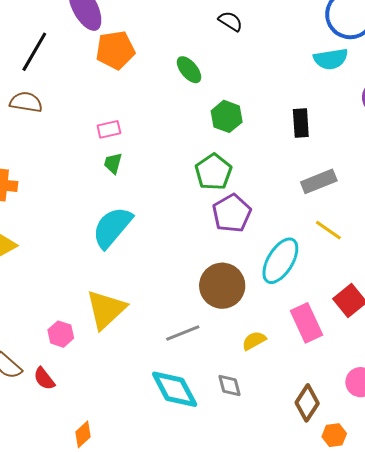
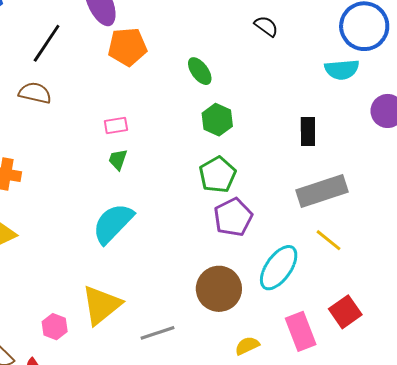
black semicircle: (230, 21) -> (266, 26), moved
green hexagon: (227, 116) -> (217, 120), moved
gray rectangle: (319, 181) -> (322, 191), size x1.4
gray line: (183, 333) -> (157, 333), moved

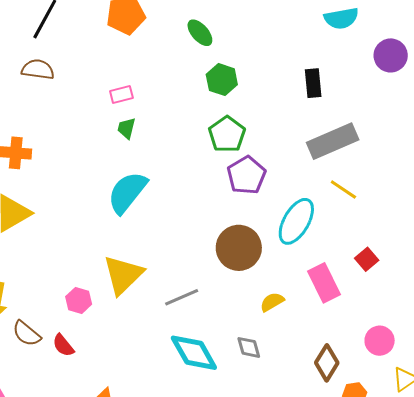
red square: (345, 312) -> (367, 259), size x0.7

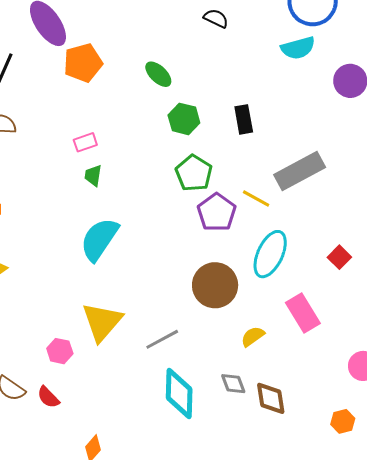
black rectangle: (313, 83) -> (244, 119), moved
yellow line: (343, 190) -> (256, 199), moved
red square: (367, 259) -> (339, 257), moved
cyan diamond: (194, 353) -> (179, 393), turned 36
brown diamond: (327, 363) -> (271, 398), moved, turned -36

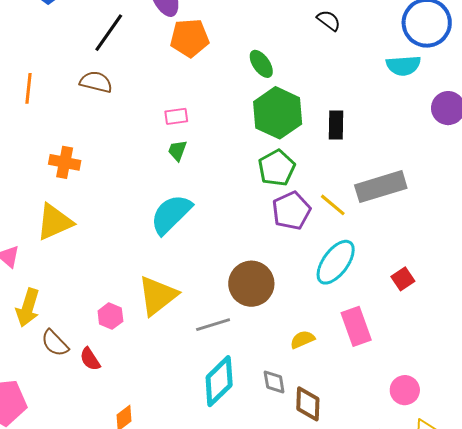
green hexagon: (184, 119) -> (278, 113), size x1.6
brown circle: (215, 285) -> (251, 284), moved
cyan diamond: (179, 393) -> (219, 381), turned 33

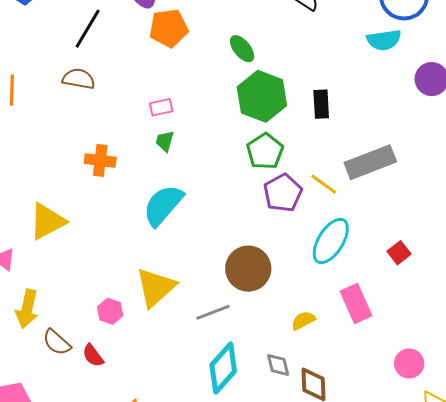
orange cross: (65, 162) -> (100, 160), moved

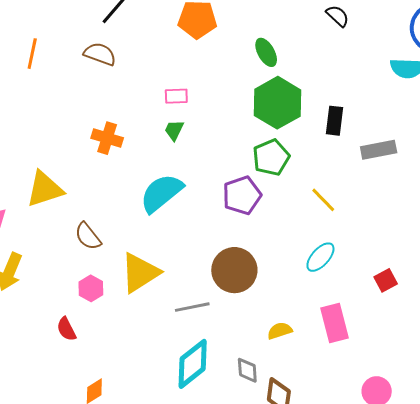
gray rectangle: (370, 162) -> (379, 150), moved, size x0.7
purple pentagon: (283, 193) -> (242, 195), moved
cyan ellipse: (331, 241) -> (320, 257), size x0.7
brown semicircle: (57, 342) -> (88, 236), moved

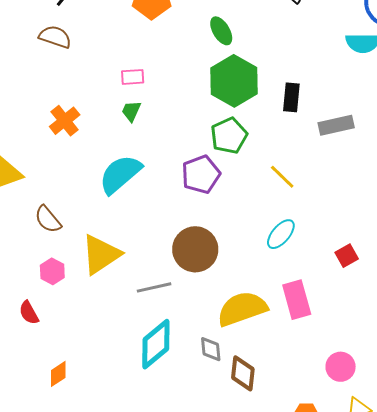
orange cross: (107, 138) -> (65, 121), turned 36
yellow semicircle: (280, 331) -> (242, 309), size x2.0

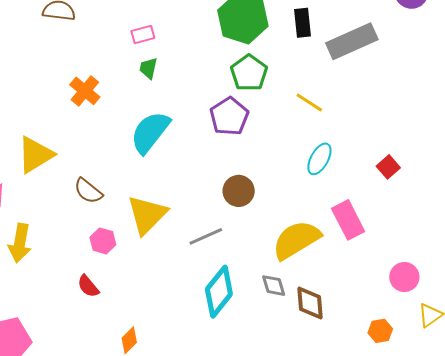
gray rectangle: (336, 125) -> (352, 41), size x1.4
brown circle: (195, 249) -> (239, 191), size x0.7

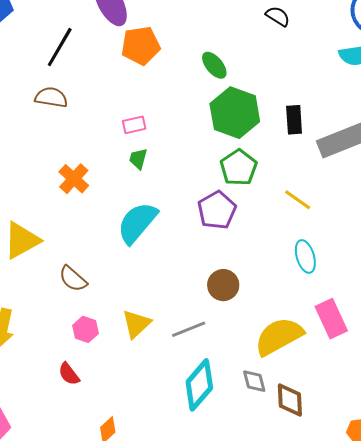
cyan ellipse: (319, 159) -> (305, 256), turned -48
yellow triangle: (147, 215) -> (136, 324), moved, size x0.7

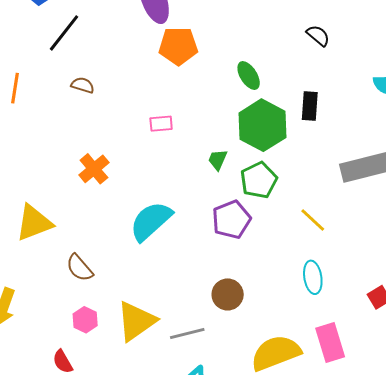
black line: (60, 47) -> (64, 33), moved
brown semicircle: (51, 97) -> (83, 85), size x0.7
black rectangle: (294, 120) -> (310, 106), moved
green trapezoid: (138, 159) -> (218, 160), moved
yellow triangle: (136, 324) -> (136, 321), size x1.4

